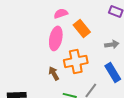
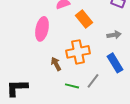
pink ellipse: (56, 38) -> (42, 29), moved

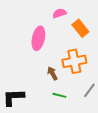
green line: (72, 86) -> (59, 95), moved

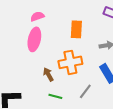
pink semicircle: (59, 13) -> (37, 16), moved
orange rectangle: (80, 28) -> (76, 29), turned 42

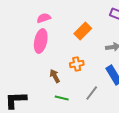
orange rectangle: (76, 29) -> (83, 31), turned 42
orange cross: (70, 62) -> (77, 64), size x0.6

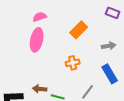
brown arrow: (55, 76) -> (40, 89), moved, turned -56

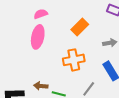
orange cross: (73, 63) -> (74, 60), size x1.5

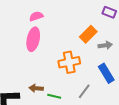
orange rectangle: (80, 27) -> (88, 34), moved

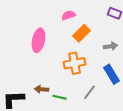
pink semicircle: (36, 16) -> (68, 15), moved
orange rectangle: (88, 34) -> (81, 33), moved

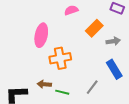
orange rectangle: (81, 33) -> (94, 28), moved
orange cross: (74, 63) -> (60, 58), moved

